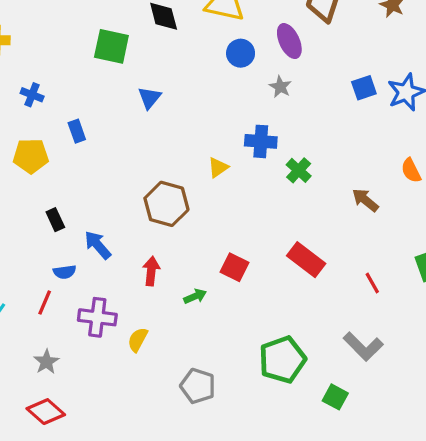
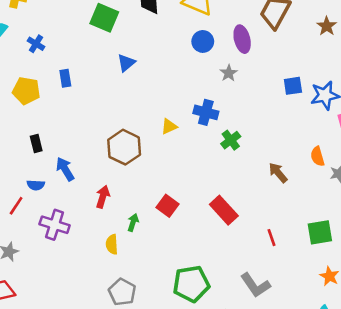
green arrow: (195, 296) -> (133, 222), turned -60
yellow semicircle: (138, 340) -> (112, 244), moved, turned -42

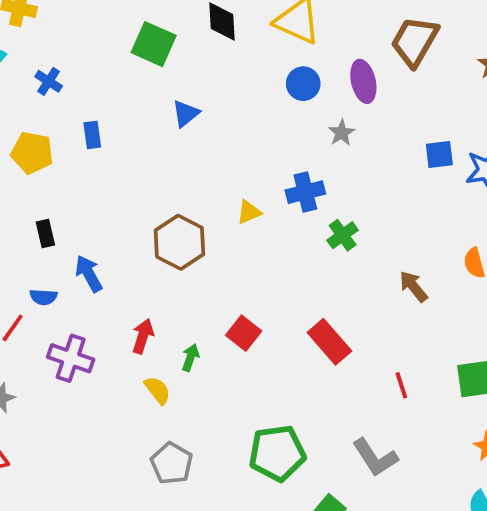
blue cross: (206, 112) -> (305, 192), turned -30
red arrow: (103, 197) -> (143, 336), moved
yellow semicircle: (112, 244) -> (157, 390), turned 144

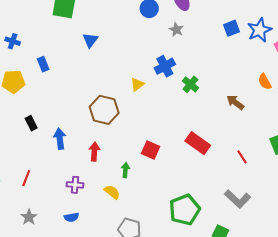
blue arrow: (89, 274) -> (60, 139), turned 36
blue semicircle: (43, 297) -> (72, 217), moved
red arrow: (143, 336) -> (94, 152), moved
purple cross: (71, 358) -> (75, 185), moved, size x0.7

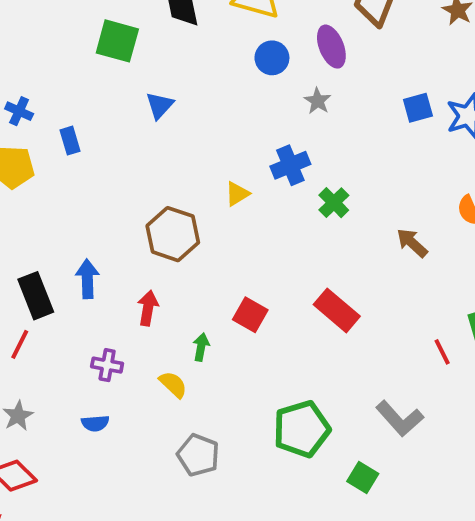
blue cross: (13, 41) -> (19, 111), moved
black rectangle: (31, 123) -> (36, 296), moved, size x1.6
red line: (242, 157) -> (442, 352), moved

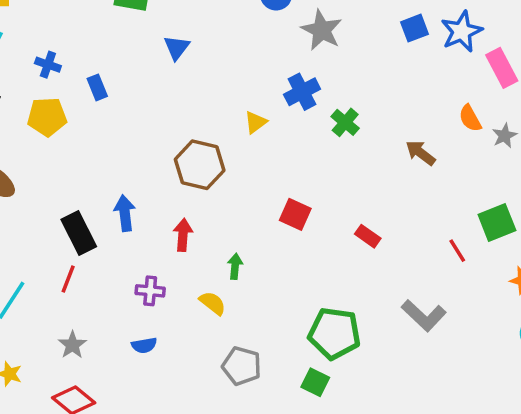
gray star: (318, 101) -> (322, 30), size x1.6
red rectangle: (337, 310) -> (368, 236), moved, size x0.6
red square: (250, 315) -> (295, 214), moved
green pentagon: (302, 429) -> (334, 333), turned 30
green square: (363, 477) -> (315, 382), moved

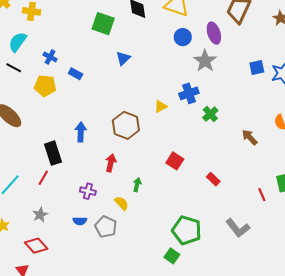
blue rectangle: (97, 87) -> (76, 74), turned -48
blue arrow: (125, 213) -> (81, 132), moved
gray pentagon: (242, 366) -> (106, 227), moved

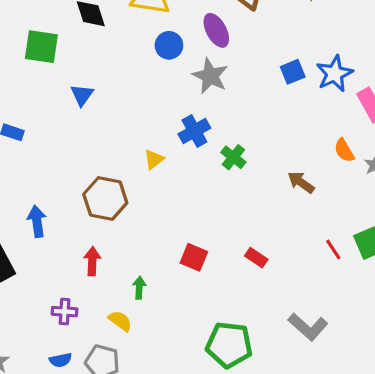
red square: (175, 161) -> (194, 257), moved
red line: (262, 195) -> (333, 249), moved

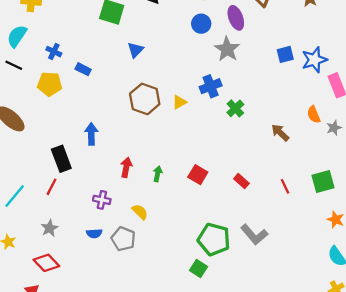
brown hexagon: (105, 198) -> (145, 99), moved
red line: (333, 249) -> (285, 186), moved
green arrow: (139, 288) -> (158, 174), moved
gray L-shape: (308, 327) -> (254, 235), moved

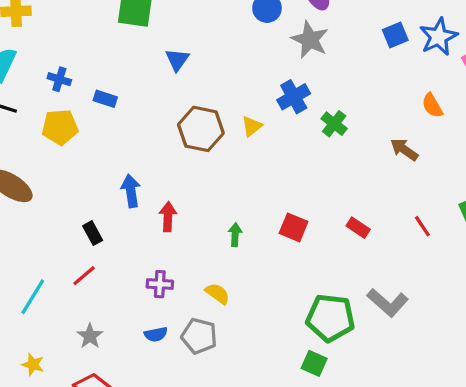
orange semicircle: (314, 115) -> (432, 106), moved
black rectangle: (61, 159) -> (93, 233), size x0.6
red arrow: (126, 167) -> (168, 217), moved
red line: (51, 187) -> (84, 276), turned 30

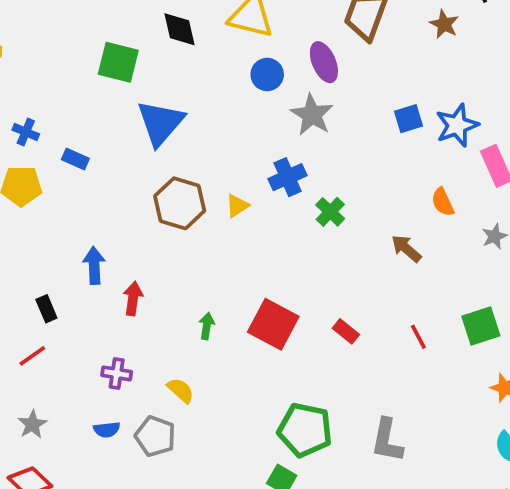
blue triangle: (177, 60) -> (160, 123), size x1.8
red square: (294, 227) -> (273, 324), size x1.5
gray L-shape: (388, 303) -> (387, 440), moved, turned 54

